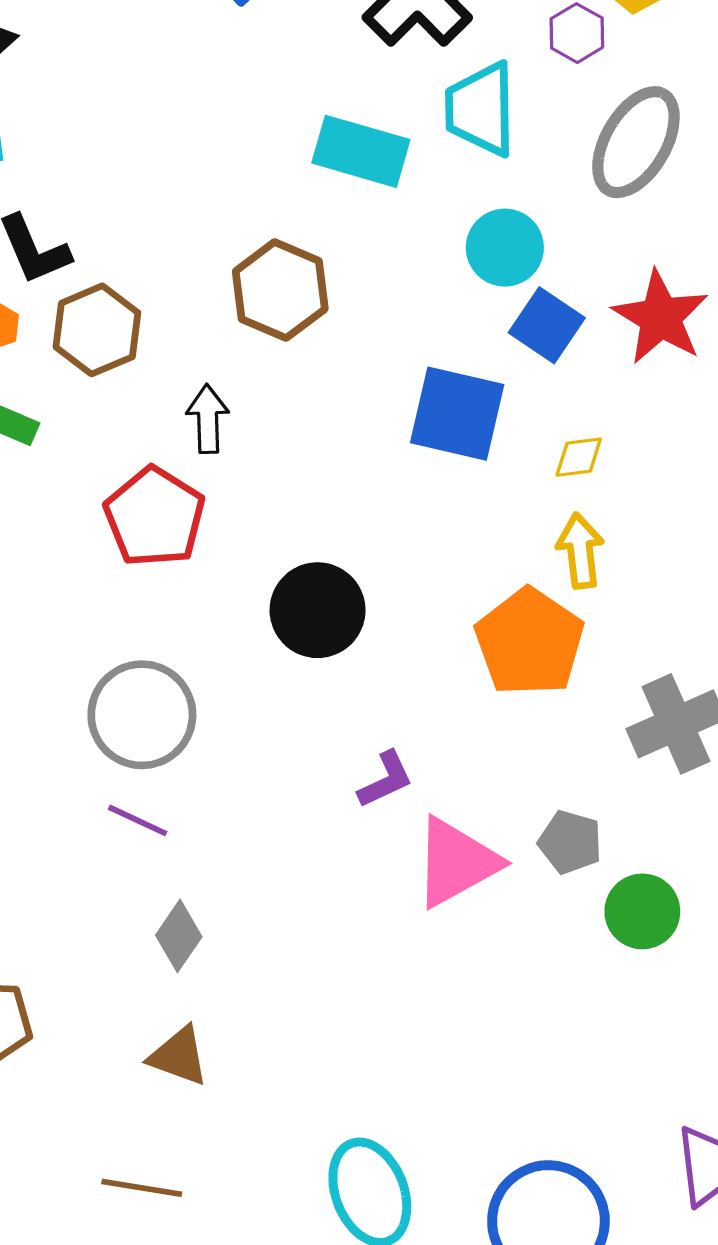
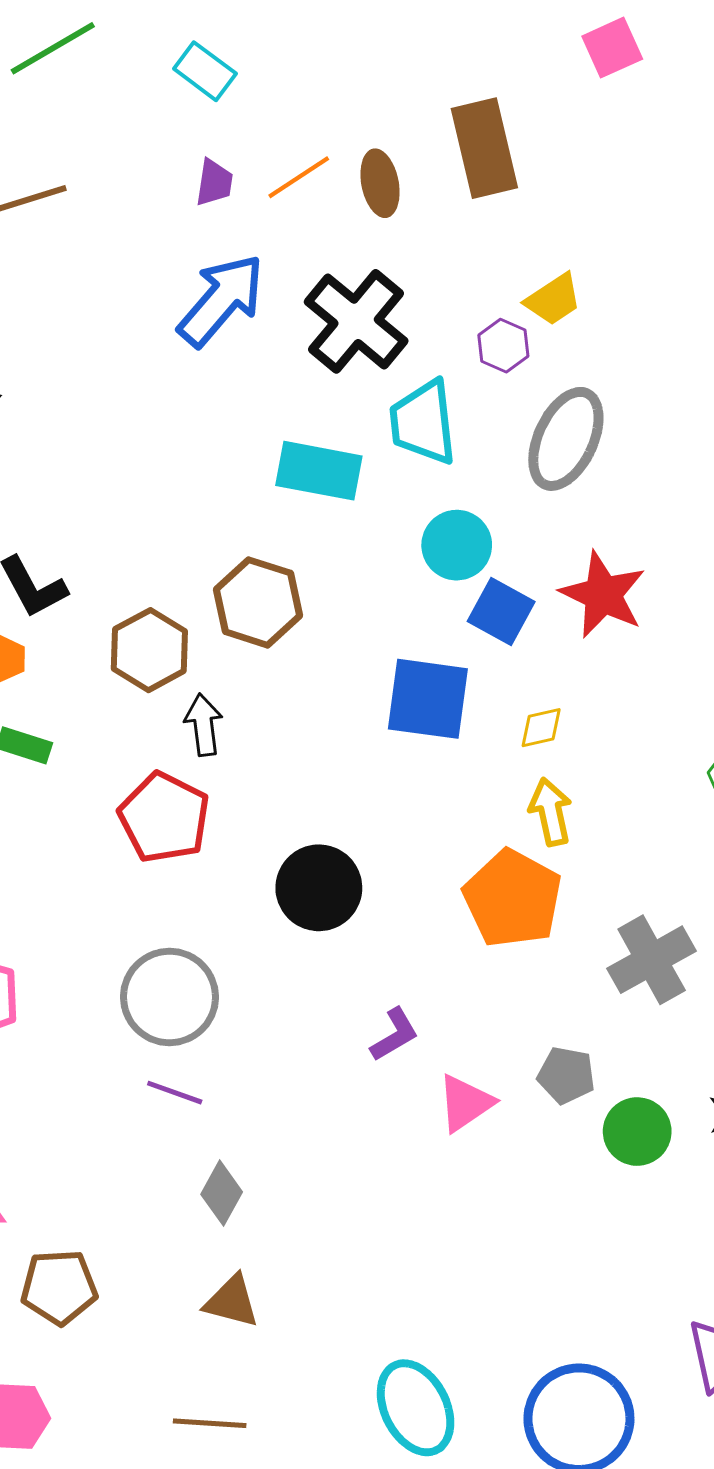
brown hexagon: (97, 330) -> (149, 650), moved
pink triangle: (456, 862) -> (465, 1103), size x0.7

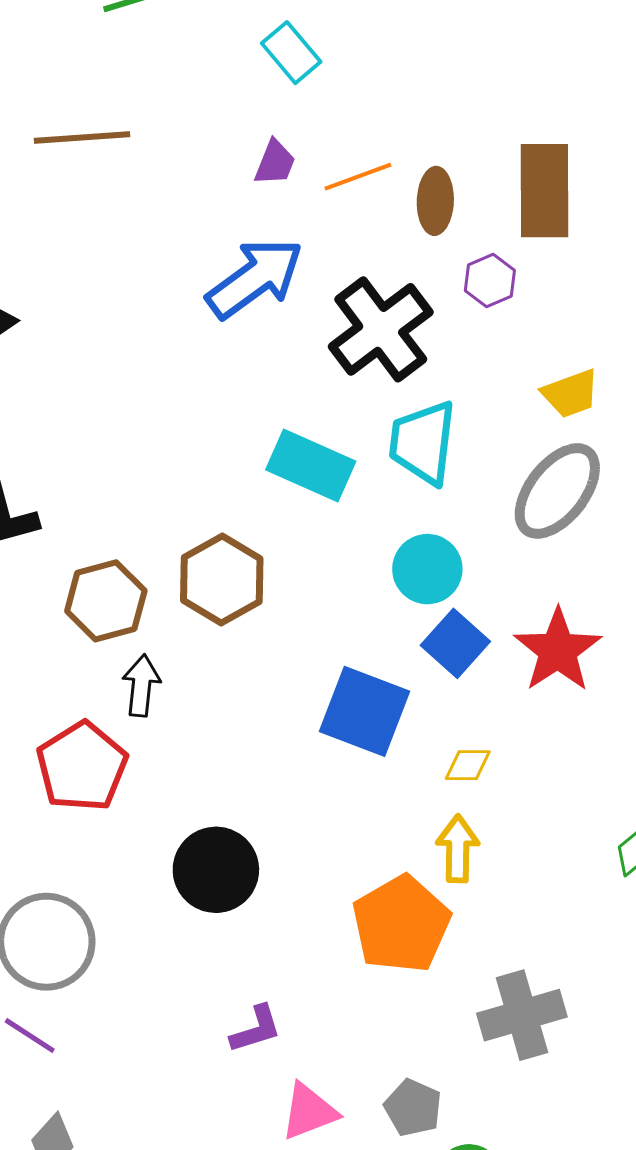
yellow trapezoid: (553, 299) -> (571, 394), moved
purple hexagon: (503, 346) -> (490, 281), moved

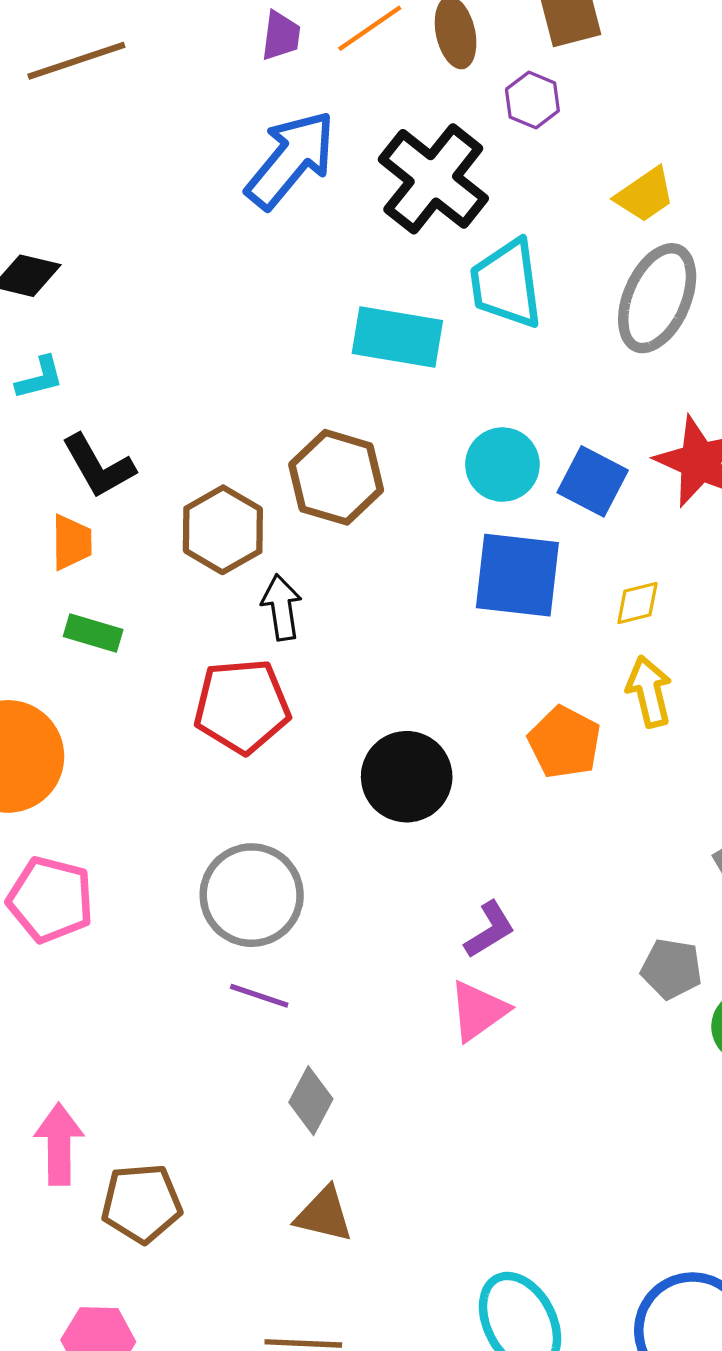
cyan circle: (427, 569) -> (502, 465), moved
red pentagon: (82, 767) -> (242, 706), turned -30
orange pentagon: (401, 924) -> (564, 742), moved, size x0.7
pink triangle: (309, 1112) -> (478, 1011), moved

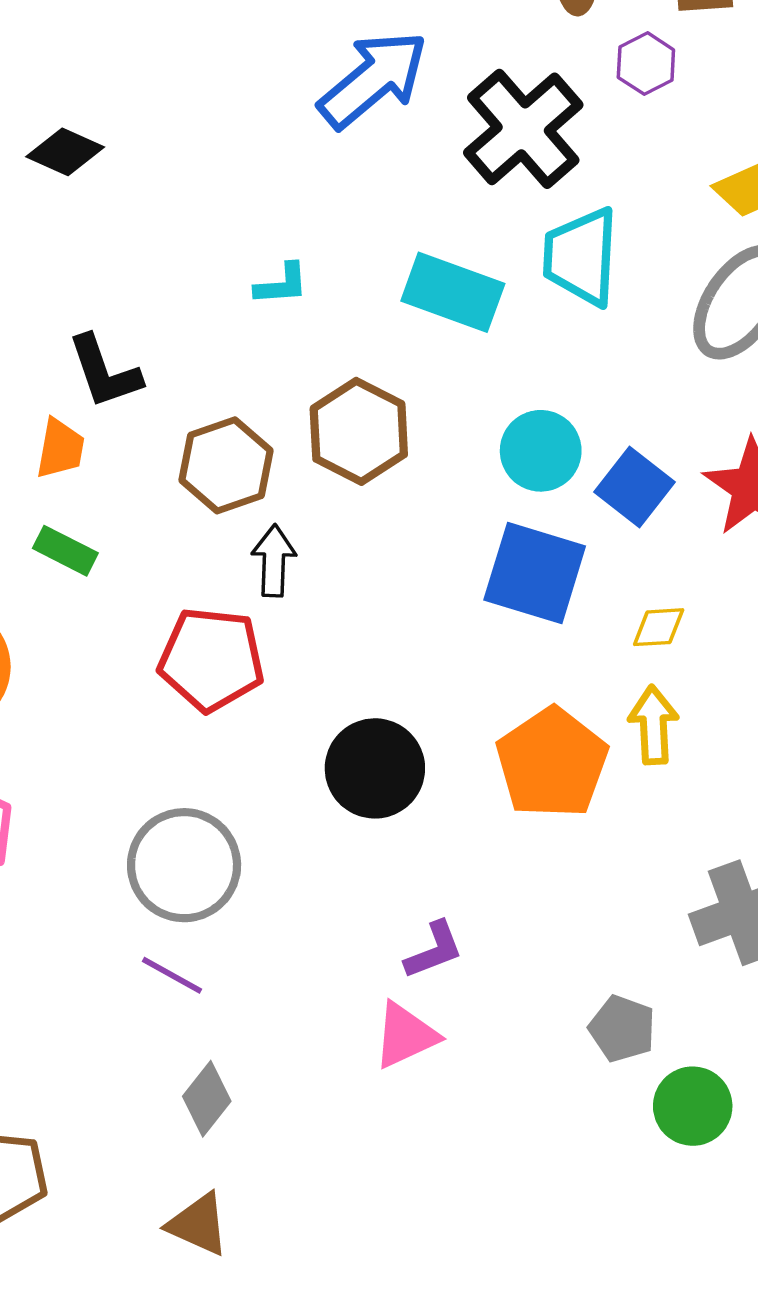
cyan L-shape: (40, 378) -> (282, 284), moved
orange pentagon: (564, 742) -> (552, 763), size x1.4

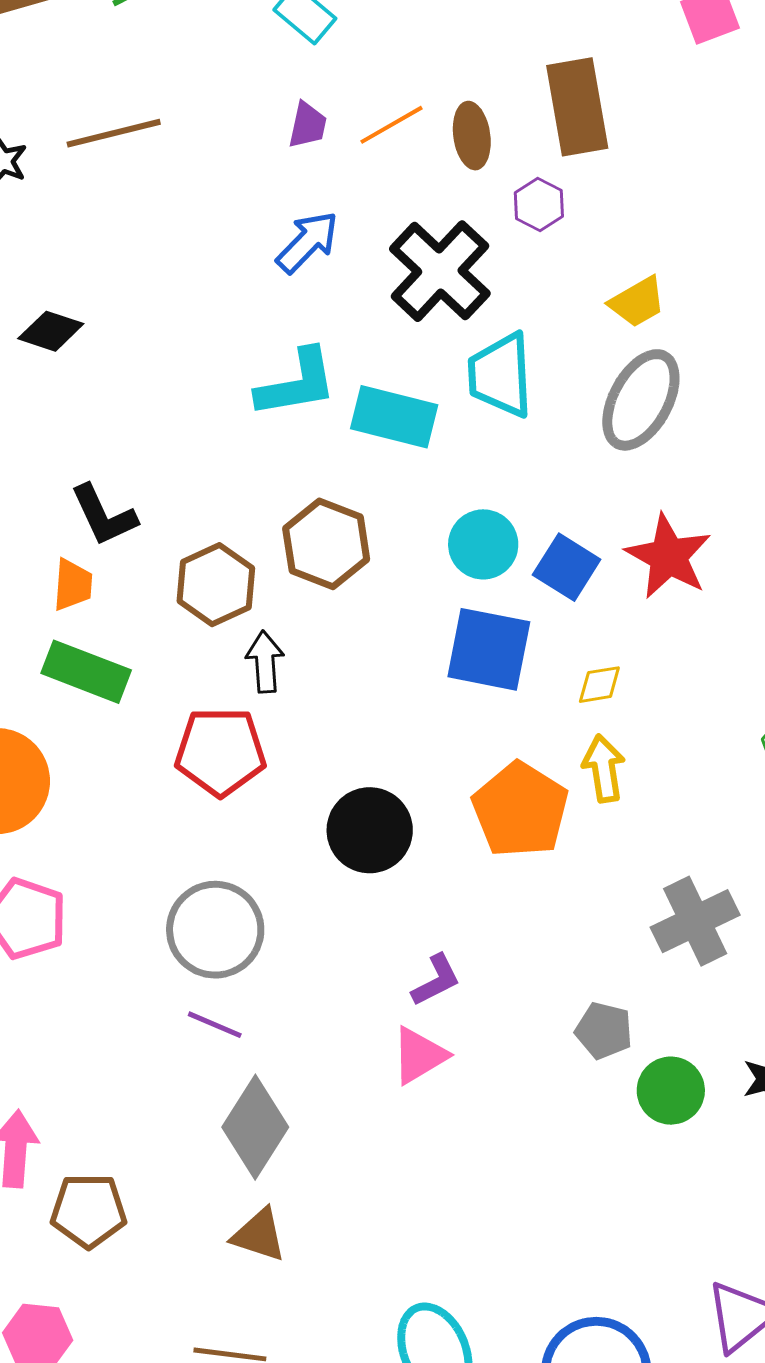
blue arrow: (373, 79) -> (307, 242), size x0.7
cyan L-shape: (282, 284) -> (297, 383), moved, size x1.8
green rectangle: (65, 551) -> (86, 672), size x1.6
gray diamond: (207, 1099) -> (255, 1127), size x1.6

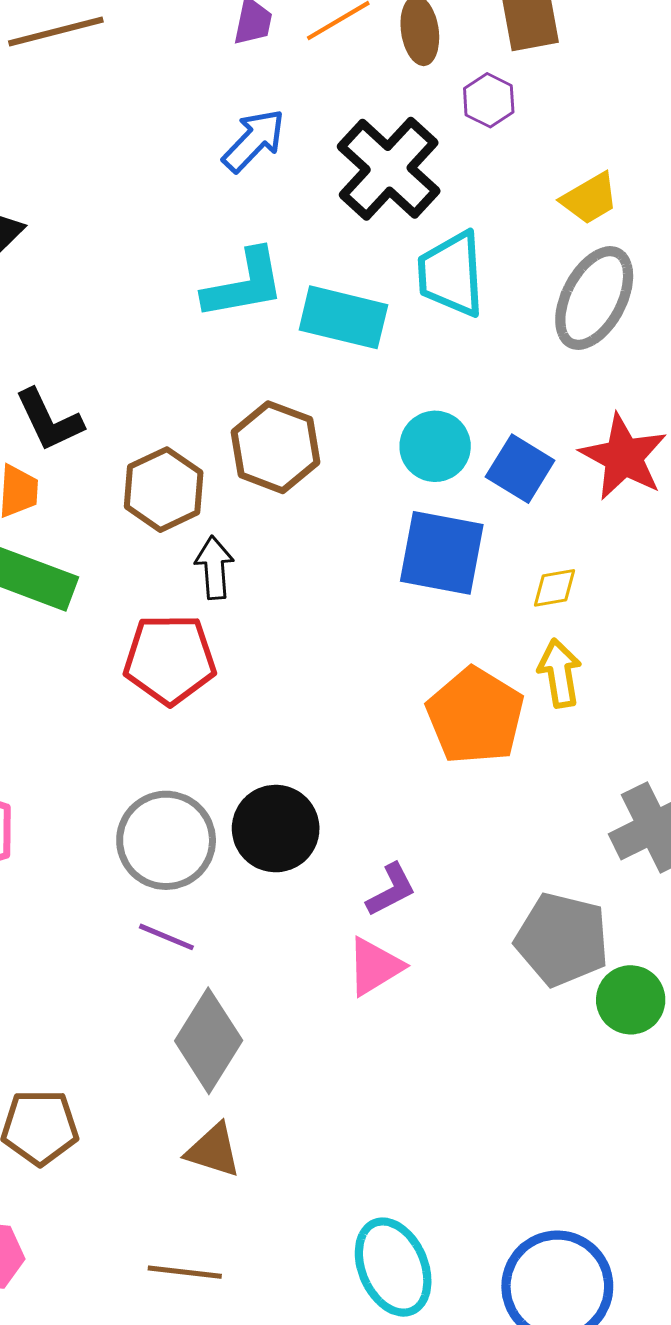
black circle: (370, 830) -> (276, 829), moved
gray pentagon: (604, 1031) -> (562, 939), size x1.6

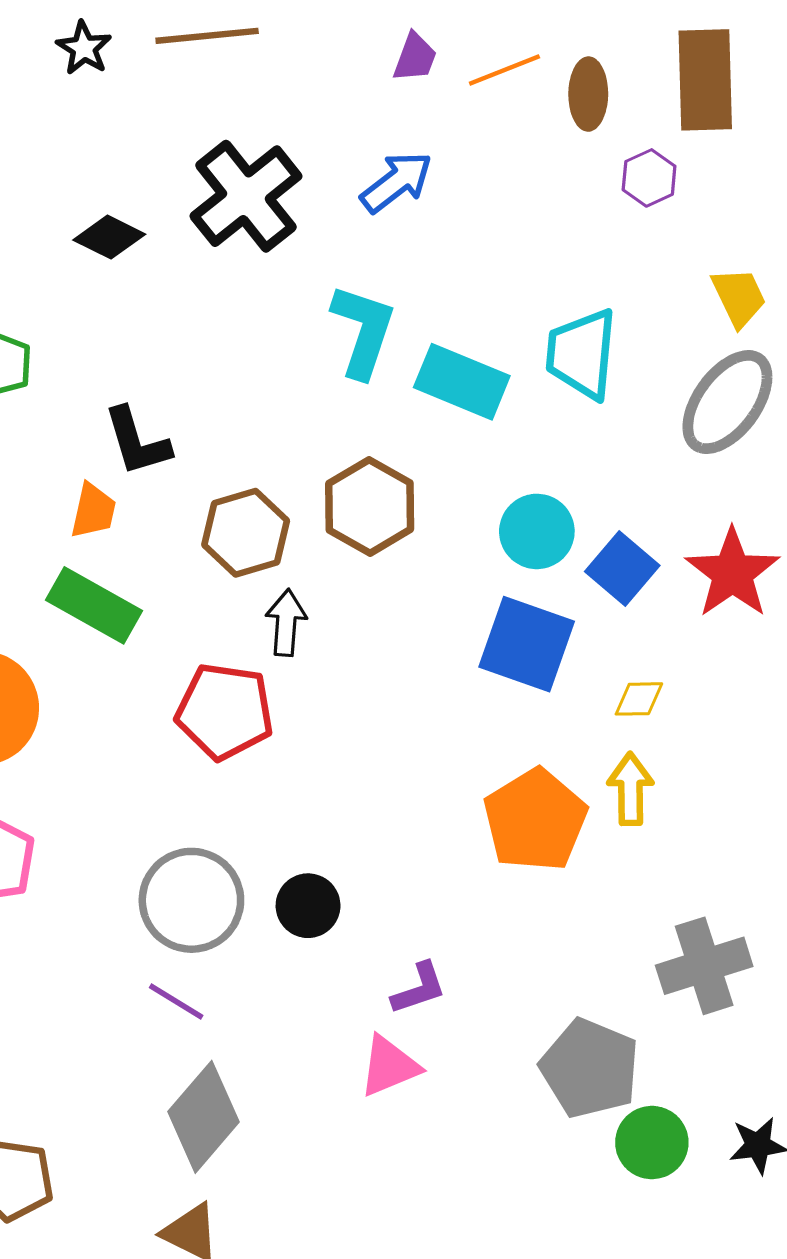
black cross: (389, 169) -> (246, 196), moved
yellow trapezoid: (590, 198) -> (739, 297), turned -94
cyan L-shape: (244, 284) -> (363, 331), turned -70
black circle: (276, 829) -> (308, 906), size x0.7

